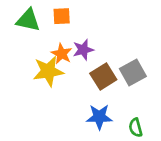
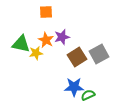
green triangle: (28, 20) -> (21, 44), moved
yellow star: (48, 71) -> (36, 53), size x0.6
green semicircle: (136, 128) -> (88, 95), moved, turned 80

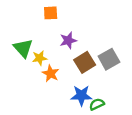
orange star: (46, 40) -> (51, 73), moved
green triangle: (21, 44) -> (23, 48), turned 36

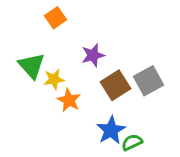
orange square: (51, 13) -> (55, 18), moved, turned -32
blue star: (81, 95) -> (111, 130), turned -30

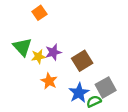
purple star: (93, 55) -> (53, 52), moved
gray square: (148, 81) -> (106, 87), moved
orange star: (69, 100) -> (49, 81), moved

